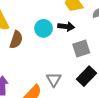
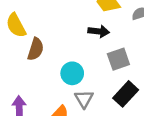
cyan circle: (44, 28) -> (72, 73), moved

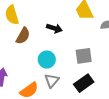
black arrow: (99, 31) -> (54, 28), moved

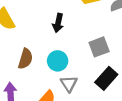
black arrow: (54, 28) -> (58, 23), turned 98
brown semicircle: (23, 36) -> (25, 59), moved

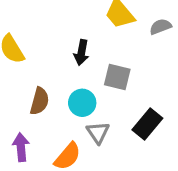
gray square: (99, 47) -> (117, 77), moved, turned 36

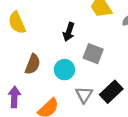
gray triangle: (98, 133) -> (84, 95), moved

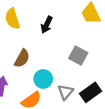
black arrow: (69, 32) -> (47, 25), moved
cyan circle: (64, 70) -> (43, 79), moved

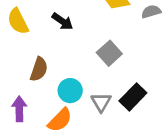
black arrow: (47, 25) -> (62, 21), turned -70
gray square: (78, 56) -> (109, 53), turned 30

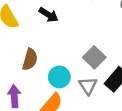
gray square: (109, 53) -> (94, 57), moved

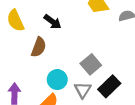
brown semicircle: (30, 59) -> (39, 47), moved

